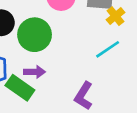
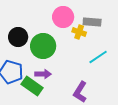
yellow cross: (116, 16) -> (79, 32), moved, turned -32

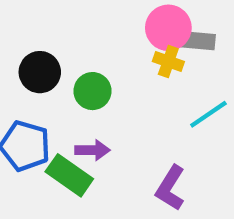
pink circle: (63, 17) -> (168, 28), moved
green circle: (43, 46) -> (92, 91), size x0.7

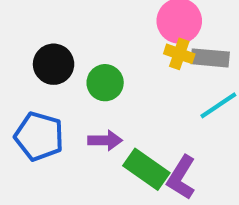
gray rectangle: (196, 40) -> (210, 58), moved
green rectangle: (69, 175) -> (146, 169), moved

